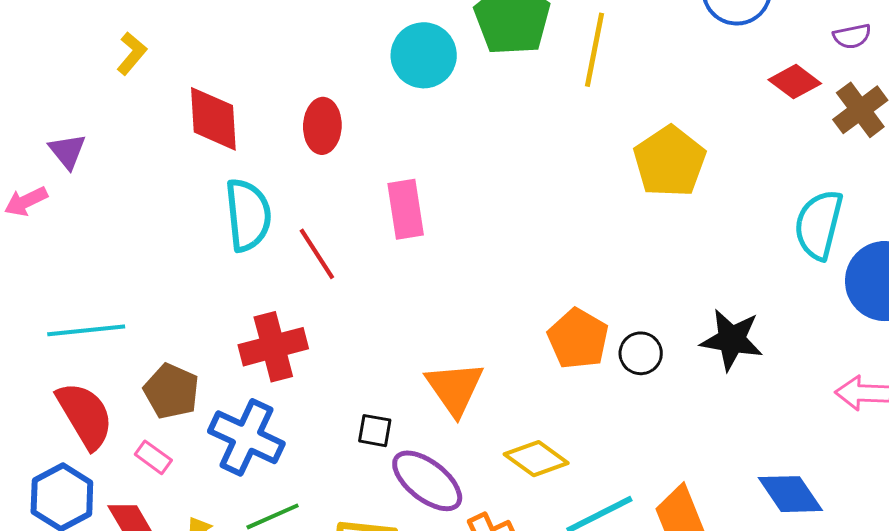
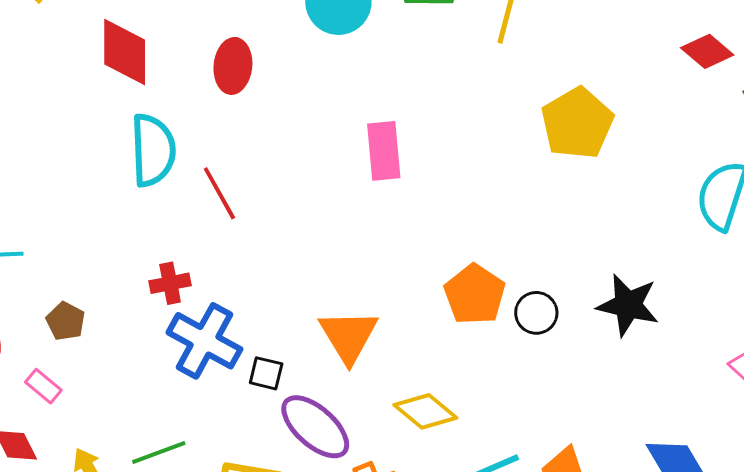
pink rectangle: (406, 209) -> (384, 151), moved
red cross: (273, 347) -> (170, 283), size x0.6
brown pentagon: (171, 391) -> (66, 321), size x0.7
blue cross: (246, 437) -> (204, 341), moved

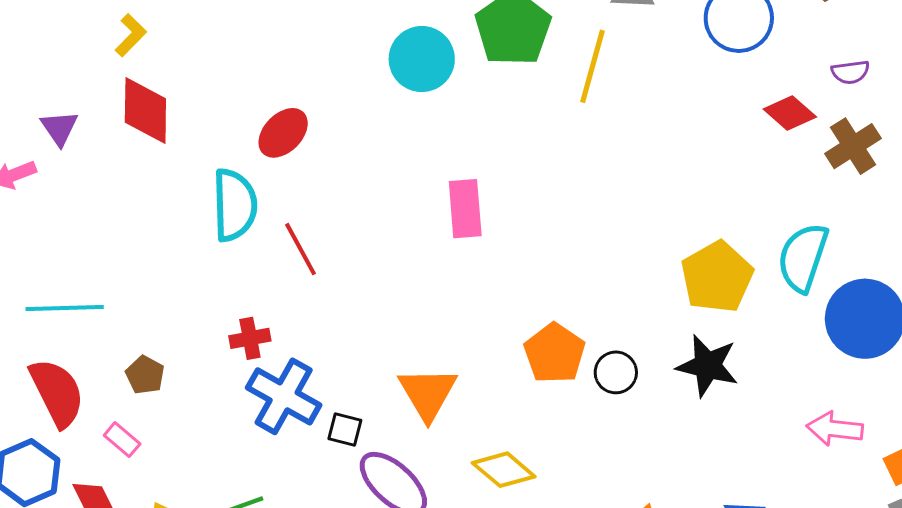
red diamond: (125, 52) -> (145, 110), moved
red ellipse: (233, 66) -> (283, 133), moved, turned 38
yellow pentagon: (577, 123) -> (717, 277), moved

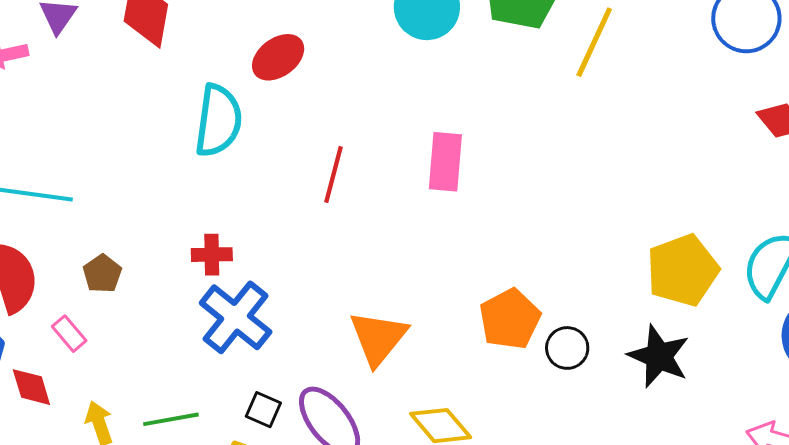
red line: (300, 249) -> (334, 174), moved, turned 34
black square: (345, 430) -> (263, 410), moved

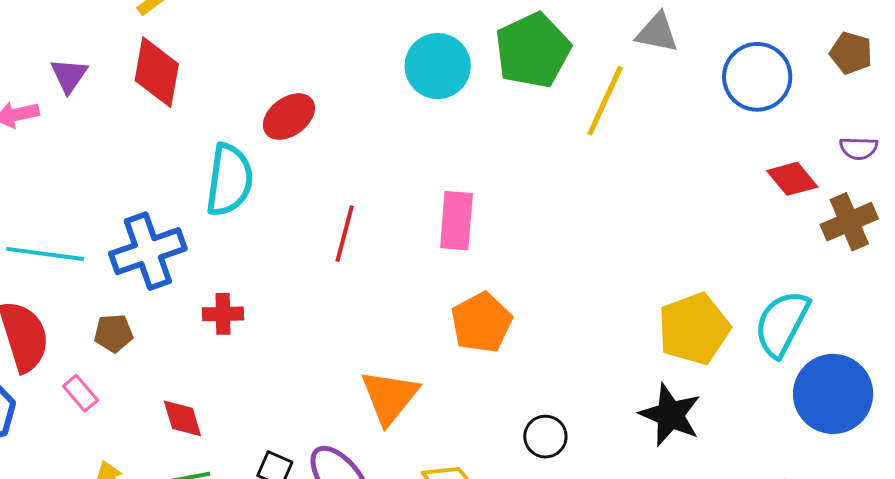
brown pentagon: (102, 274) -> (114, 333), turned 30
blue cross: (236, 317) -> (148, 251), moved, turned 32
orange pentagon: (510, 319) -> (481, 323), moved
black circle: (567, 348) -> (545, 437), moved
red diamond: (31, 387) -> (182, 418), moved

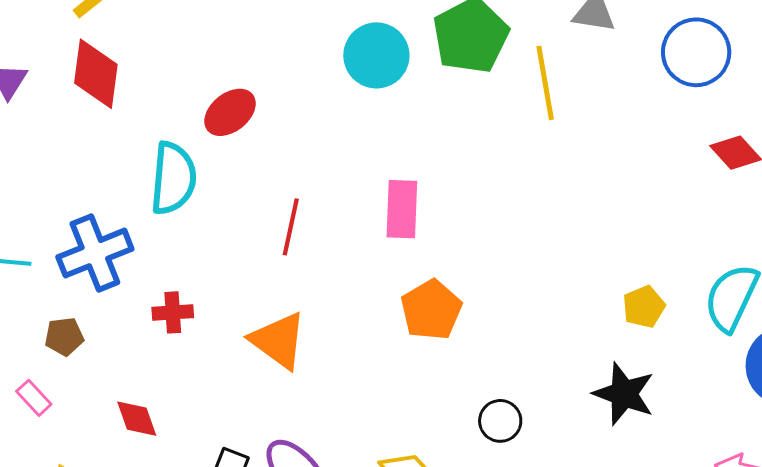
yellow line: (605, 101) -> (545, 83), turned -32
yellow pentagon: (694, 329) -> (644, 307), size x0.6
orange triangle: (390, 397) -> (278, 340), moved, turned -30

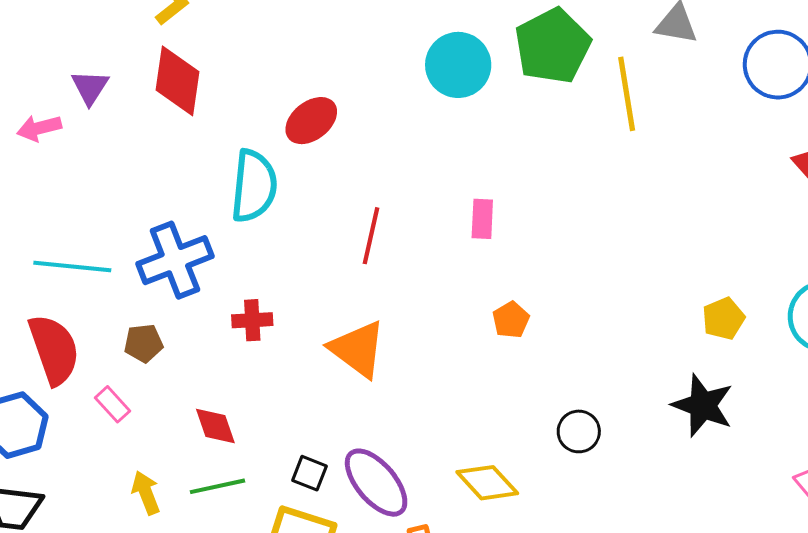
pink rectangle: (402, 209) -> (482, 219), size x0.7
orange pentagon: (431, 310) -> (511, 320), size x0.6

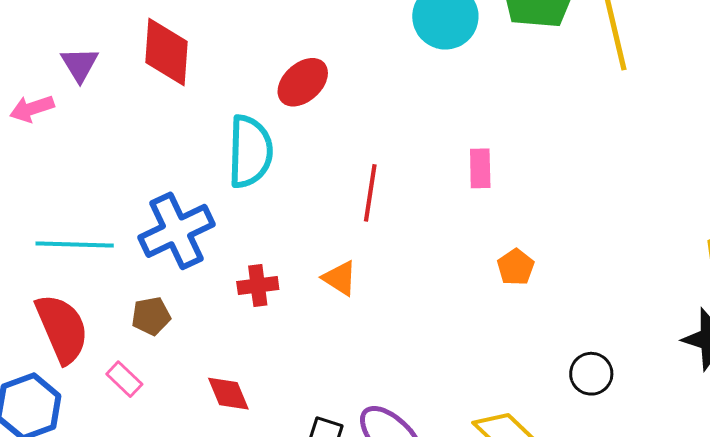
orange triangle: (358, 349) -> (340, 278), moved, size x0.6

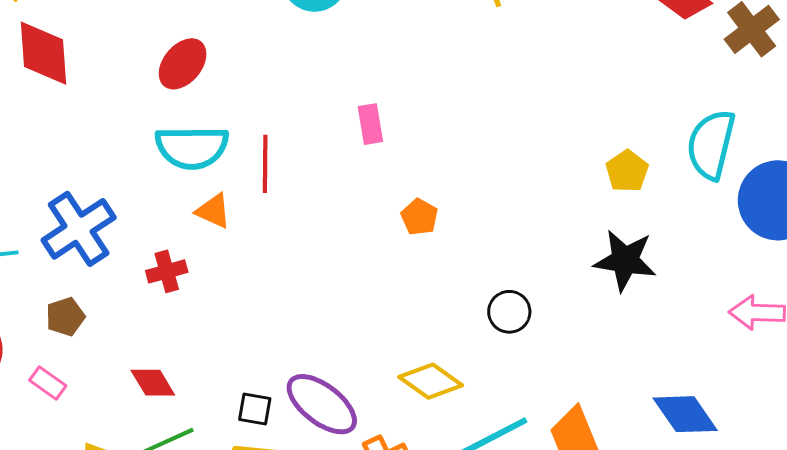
cyan semicircle: (250, 152) -> (192, 147), moved, turned 96
orange triangle: (340, 278) -> (213, 211), moved

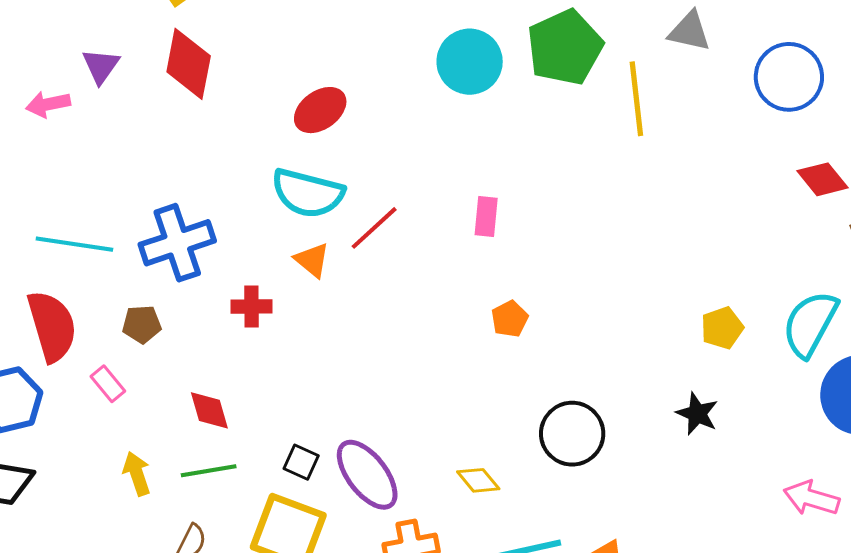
red line: (265, 164) -> (374, 228), turned 32
black star: (625, 260) -> (697, 414), size x0.7
black circle: (509, 312) -> (572, 434), size x1.5
yellow diamond: (431, 381) -> (478, 480), size x0.7

